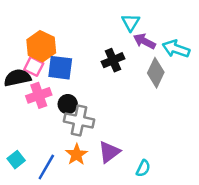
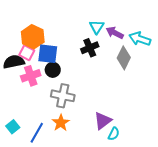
cyan triangle: (131, 22) -> (97, 27), moved
black circle: (68, 104) -> (53, 70), moved
purple triangle: (109, 152) -> (103, 121), moved

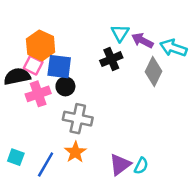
purple triangle: (103, 121) -> (120, 165), moved
cyan square: (13, 127) -> (16, 157), turned -32

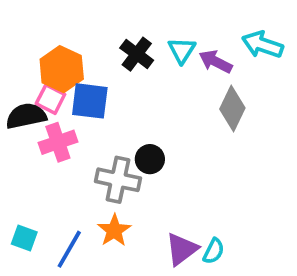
cyan arrow: (173, 48) -> (262, 45), moved
black cross: (111, 59) -> (137, 54), moved, turned -30
black circle: (65, 86) -> (150, 159), moved

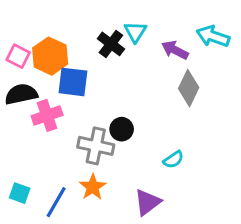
cyan triangle: (182, 50) -> (135, 32), moved
pink square: (50, 99) -> (18, 56), moved
cyan semicircle: (214, 251) -> (173, 160), moved, turned 30

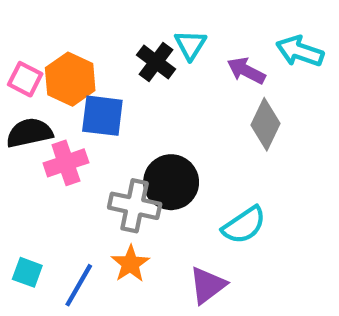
black circle: (122, 129) -> (171, 182), size x1.6
cyan semicircle: (173, 160) -> (244, 225), size x1.5

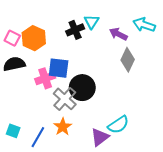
black cross: (156, 62) -> (75, 30), turned 30
blue square: (102, 116) -> (59, 68), moved
pink cross: (66, 163) -> (45, 78), moved
gray cross: (135, 206) -> (65, 99), turned 30
cyan semicircle: (244, 225) -> (118, 125), moved

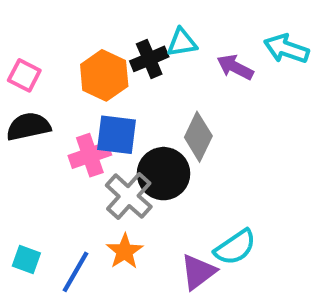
cyan triangle: (92, 22) -> (182, 43), turned 49
orange hexagon: (34, 38) -> (104, 75), moved
gray diamond: (128, 60) -> (198, 137), moved

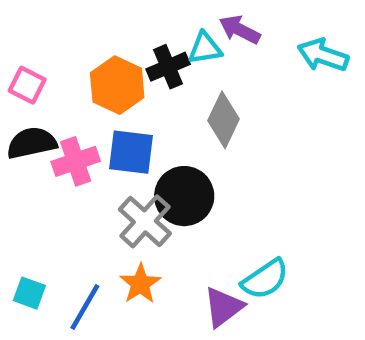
purple arrow: (235, 67) -> (240, 30), moved
gray diamond: (198, 137) -> (223, 120), moved
pink cross: (90, 155) -> (76, 161), moved

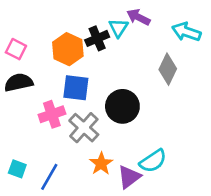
cyan triangle: (205, 48) -> (118, 28), turned -48
gray diamond: (223, 120) -> (168, 69), moved
pink cross: (76, 161) -> (52, 114), moved
black circle: (184, 196) -> (122, 106), moved
orange star: (140, 284) -> (101, 164), moved

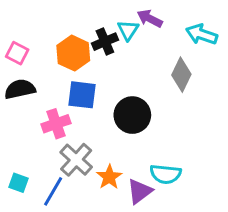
gray cross: (84, 128) -> (76, 160), moved
cyan semicircle: (153, 161) -> (165, 174), turned 40

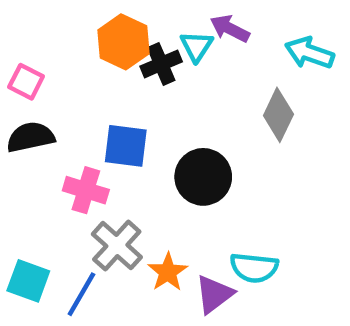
orange hexagon: (73, 53) -> (123, 42), moved
pink cross: (56, 124) -> (86, 190), turned 36
cyan square: (19, 183) -> (28, 281), size x1.4

